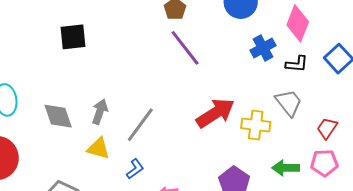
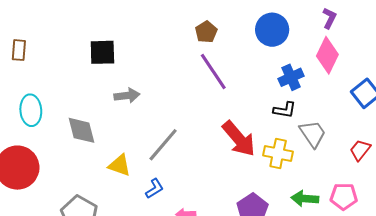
black L-shape: (297, 64) -> (285, 110), moved
gray arrow: (100, 112) -> (127, 96), moved, turned 60
red arrow: (215, 113) -> (239, 139), turned 78
red trapezoid: (327, 128) -> (360, 150), moved

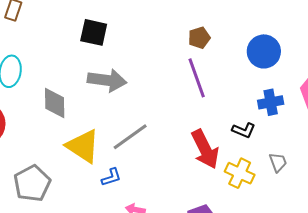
gray arrow: (127, 96) -> (107, 80), size x1.5
black L-shape: (285, 110) -> (244, 130), moved
gray trapezoid: (313, 134) -> (278, 162), size x0.7
yellow triangle: (120, 165) -> (83, 146), size x1.5

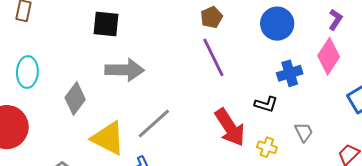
gray diamond: (55, 103) -> (75, 98), turned 44
yellow cross: (240, 173) -> (267, 147), size x0.7

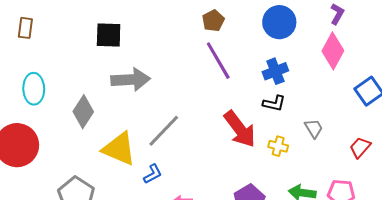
blue cross: (290, 73) -> (275, 71), moved

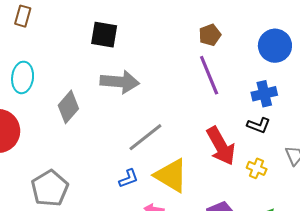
yellow triangle: (119, 149) -> (171, 175), moved

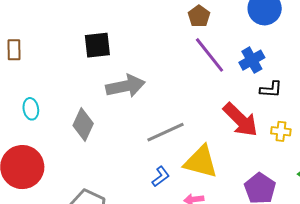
cyan ellipse: (23, 77) -> (31, 109), size x0.7
blue cross: (264, 94) -> (252, 60), moved
gray line: (145, 137) -> (165, 132), turned 30

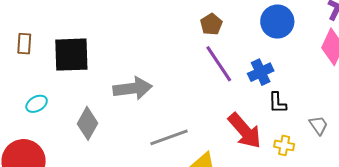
black square: (97, 45) -> (71, 55), moved, size x1.4
black L-shape: (271, 89) -> (277, 103), turned 80
cyan ellipse: (31, 109) -> (37, 104), turned 65

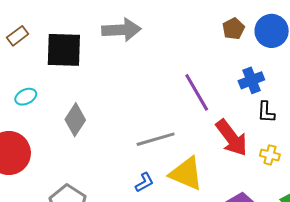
brown pentagon: (211, 24) -> (233, 29), moved
brown rectangle: (24, 44) -> (18, 36), turned 45
purple line: (219, 64) -> (197, 92), moved
gray arrow: (133, 88) -> (121, 30), moved

